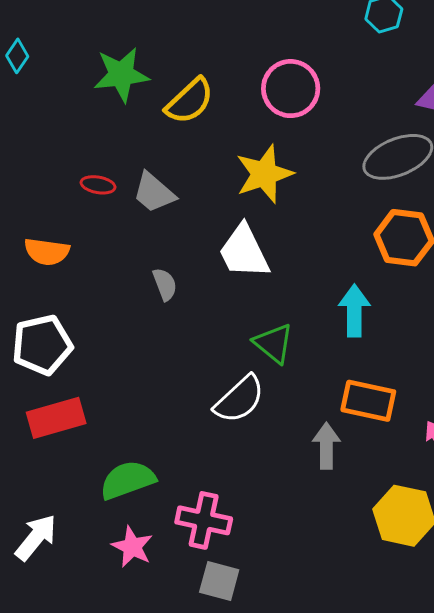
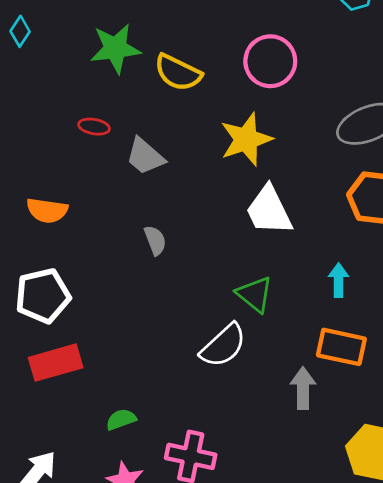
yellow semicircle: (190, 101) -> (178, 73), turned 69
red ellipse: (98, 185) -> (94, 127), moved
white trapezoid: (244, 252) -> (269, 210), moved
cyan arrow: (354, 311) -> (339, 280), moved, size x0.7
green semicircle: (128, 480) -> (121, 419), size x0.6

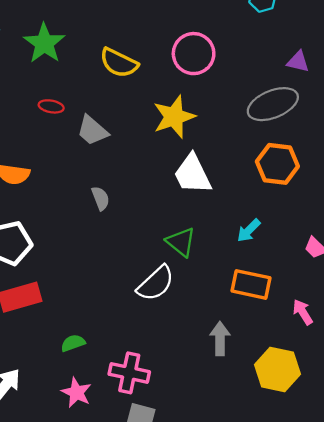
green star: (115, 48) -> (44, 43), moved, turned -30
cyan arrow: (339, 280) -> (249, 230), turned -135
gray arrow: (303, 388) -> (220, 338), moved

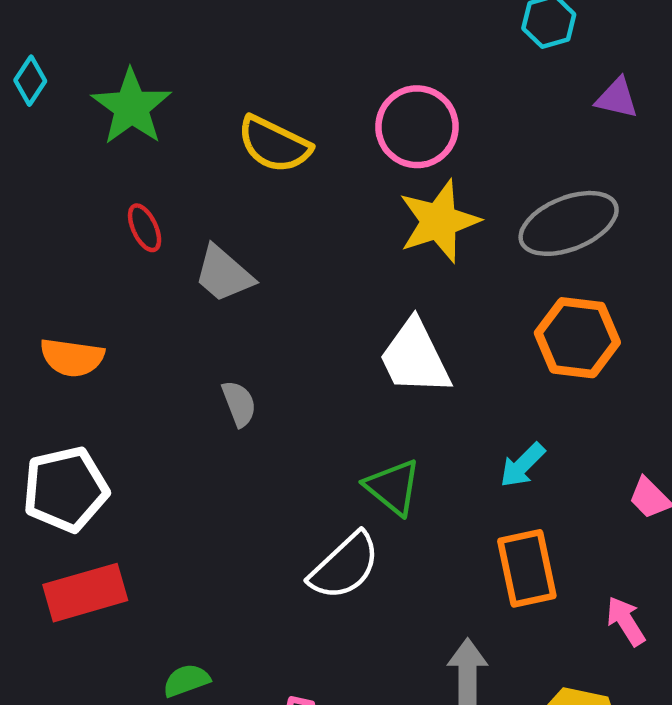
purple triangle: (298, 62) -> (617, 98), moved
red ellipse: (51, 106) -> (145, 228), turned 55
yellow star: (174, 117) -> (439, 221), moved
orange rectangle: (251, 284) -> (527, 568), turned 66

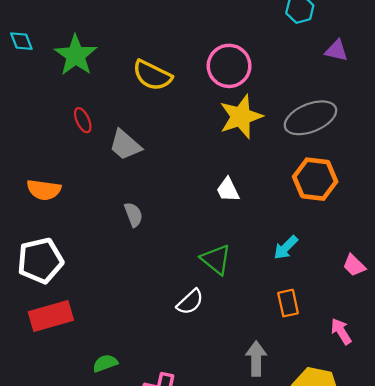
cyan diamond: (30, 81) -> (21, 41), turned -55
white trapezoid: (415, 357) -> (228, 190), size x0.6
white semicircle: (344, 566) -> (190, 302), size x0.7
orange rectangle: (527, 568) -> (288, 303), size x0.7

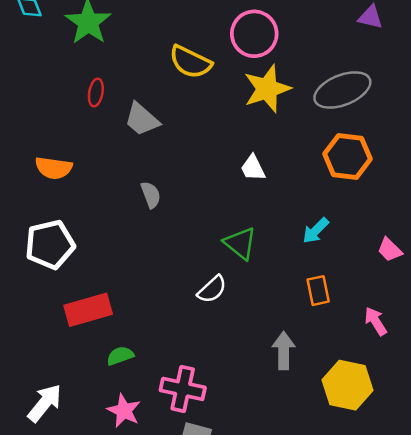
yellow semicircle: (152, 75) -> (190, 62), moved
red ellipse: (83, 120) -> (96, 93), turned 35
red rectangle: (51, 316) -> (88, 310), moved

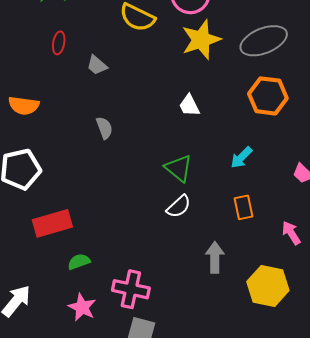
gray trapezoid: (142, 119) -> (97, 65), size x0.7
white semicircle: (212, 289) -> (179, 206), moved

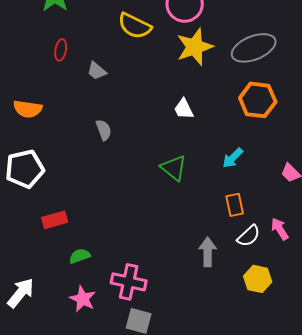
white semicircle: (179, 206) -> (249, 236), moved
red rectangle: (52, 223) -> (55, 220), size x0.7
yellow hexagon: (268, 286) -> (258, 279), size x0.7

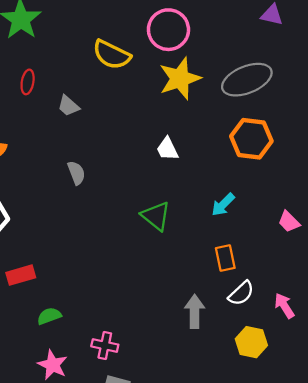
pink arrow: (280, 229) -> (284, 306), moved
pink cross: (129, 282) -> (105, 346), size x0.7

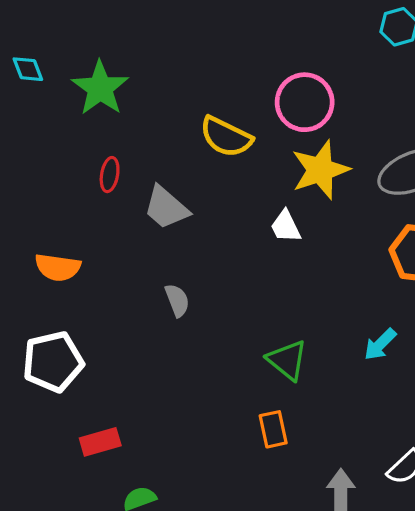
gray trapezoid: (68, 106) -> (166, 208), size x1.5
white trapezoid: (167, 149) -> (286, 226), moved
orange rectangle: (225, 258) -> (273, 429), moved

